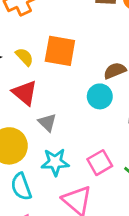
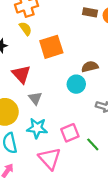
orange square: (60, 51) -> (51, 47), turned -35
yellow semicircle: (24, 57) -> (25, 29), moved

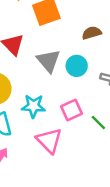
cyan circle: (76, 84) -> (77, 66), moved
gray triangle: (35, 98) -> (48, 61), moved, size x1.5

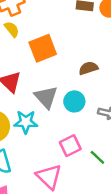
cyan star: (33, 106) -> (26, 122), moved

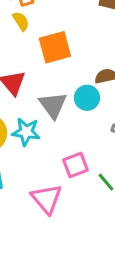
cyan circle: (74, 101) -> (87, 98), moved

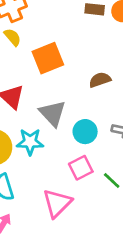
cyan circle: (87, 98) -> (85, 132), moved
pink triangle: (47, 199) -> (57, 203), turned 32

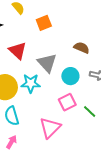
orange square: (48, 58) -> (44, 23), size x0.7
brown semicircle: (100, 80) -> (82, 48), moved, turned 42

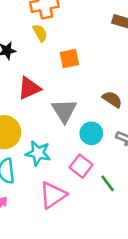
red triangle: (18, 51) -> (29, 88), turned 42
cyan star: (31, 83) -> (38, 153), moved
pink square: (67, 102) -> (81, 166), turned -36

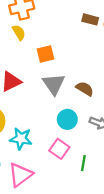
gray triangle: (64, 111) -> (54, 84), moved
green line: (108, 183) -> (83, 163), turned 49
pink triangle: (53, 195) -> (20, 175), moved

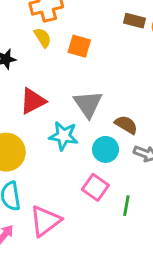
orange square: (46, 54) -> (79, 46), moved, turned 30
brown semicircle: (85, 89) -> (126, 125), moved
cyan star: (21, 139) -> (64, 136), moved

